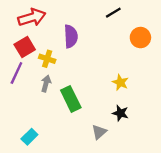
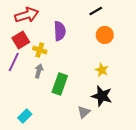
orange circle: (140, 38) -> (105, 35), moved
green rectangle: (71, 99) -> (60, 84), turned 45
black star: (120, 113) -> (102, 96), size x1.5

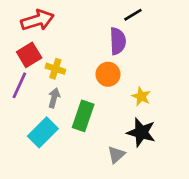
purple semicircle: (60, 31) -> (118, 41), moved
orange circle: (105, 35) -> (108, 74), moved
cyan rectangle: (25, 116) -> (43, 132), moved, size x1.5

